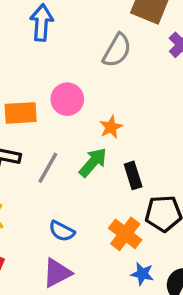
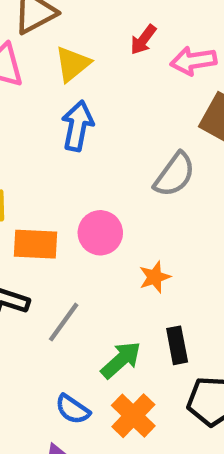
green arrow: (93, 162) -> (121, 360), moved
orange cross: (125, 234) -> (133, 416), moved

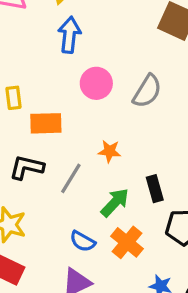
gray semicircle: (175, 175) -> (147, 91), moved
pink circle: (100, 233) -> (96, 83), moved
orange star: (155, 277) -> (109, 151), moved, turned 30

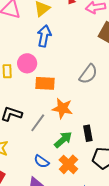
pink circle: (96, 83) -> (27, 63), moved
orange rectangle: (46, 123) -> (45, 83), moved
orange star: (109, 151) -> (62, 108), size x1.5

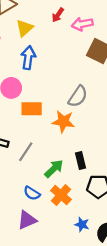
orange star: (62, 108) -> (63, 121), moved

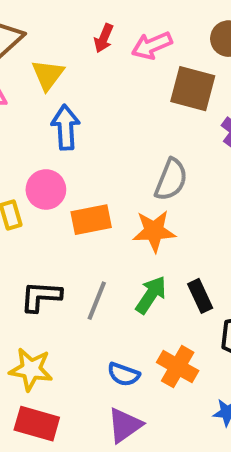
green arrow: (54, 169) -> (151, 295), moved

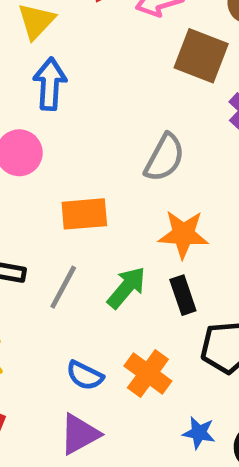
orange rectangle: (91, 220) -> (84, 214), moved
orange star: (154, 231) -> (183, 234), moved

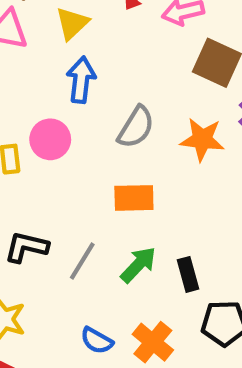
gray semicircle: (165, 158) -> (136, 127), moved
orange rectangle: (84, 214) -> (134, 198), moved
orange star: (183, 234) -> (202, 139), moved

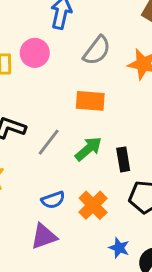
blue semicircle: (97, 341) -> (53, 200), turned -55

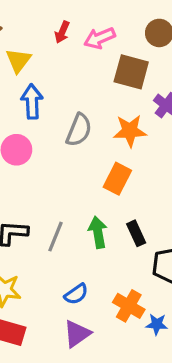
orange rectangle: (90, 101) -> (117, 179), moved, turned -52
green arrow: (88, 149) -> (98, 232), turned -44
orange cross: (93, 205) -> (129, 306), moved

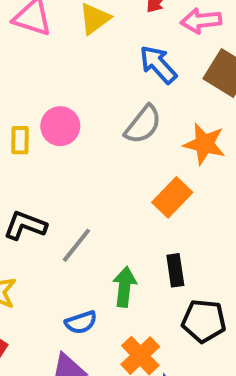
blue arrow: (32, 101) -> (158, 64), moved, turned -56
green arrow: (98, 232) -> (125, 287), moved

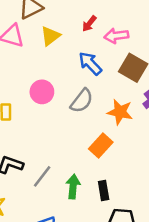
pink circle: (60, 126) -> (42, 92), moved
green arrow: (125, 287) -> (73, 187), moved

